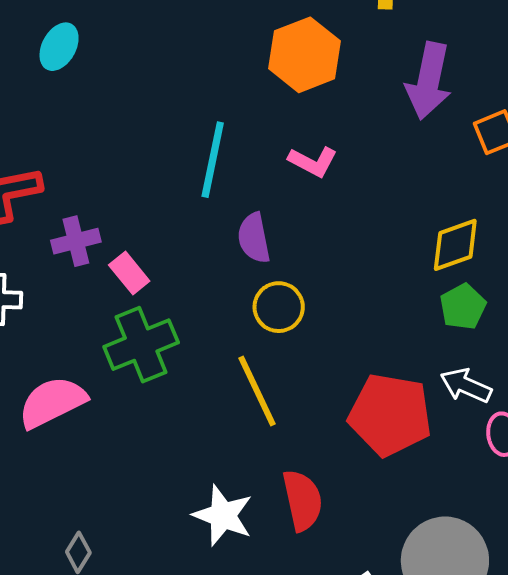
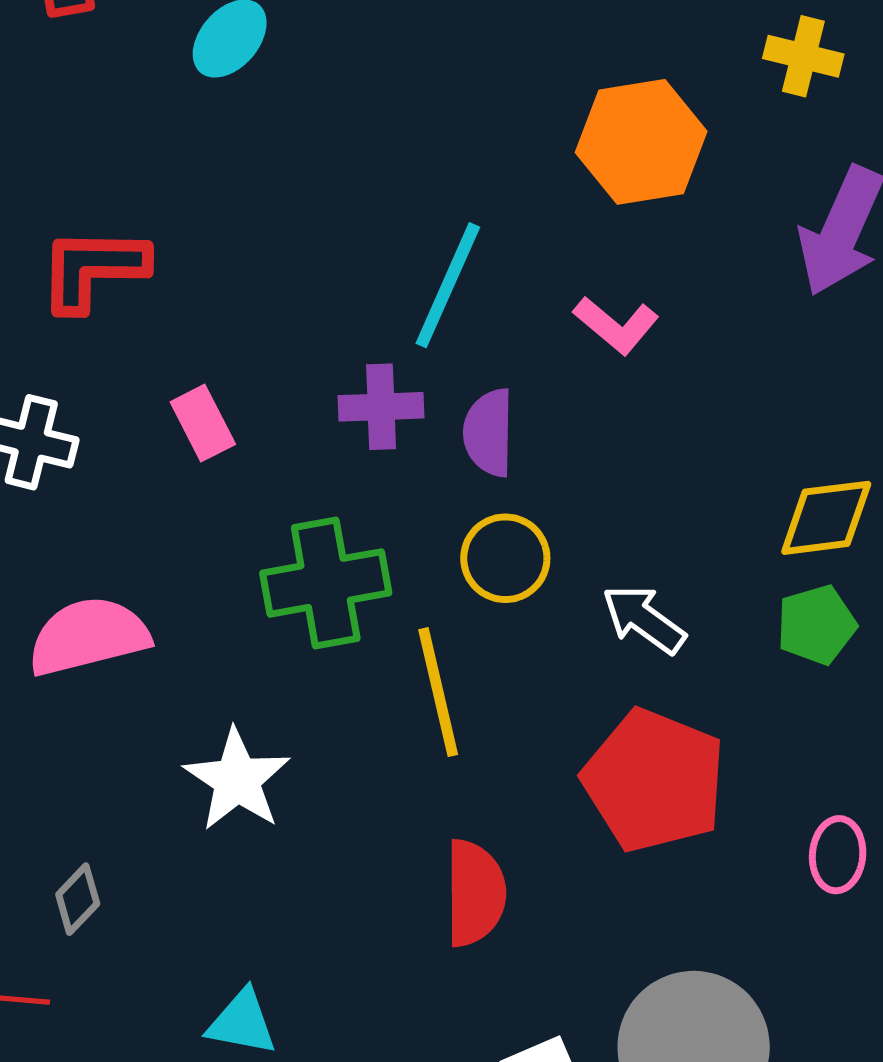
purple cross: (76, 241) -> (381, 407), moved
pink rectangle: (129, 273) -> (203, 423), moved
green cross: (141, 345) -> (326, 583), moved
white arrow: (466, 386) -> (644, 619), moved
white star: (223, 515) -> (237, 780), moved

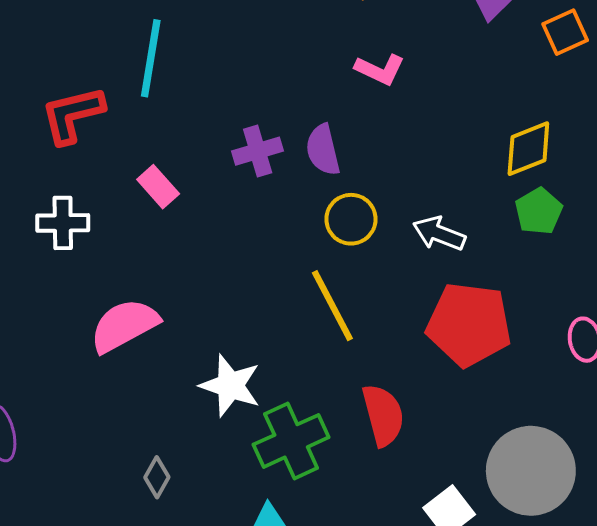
cyan line: (448, 285) -> (151, 58), moved
green cross: (326, 583) -> (291, 441), moved

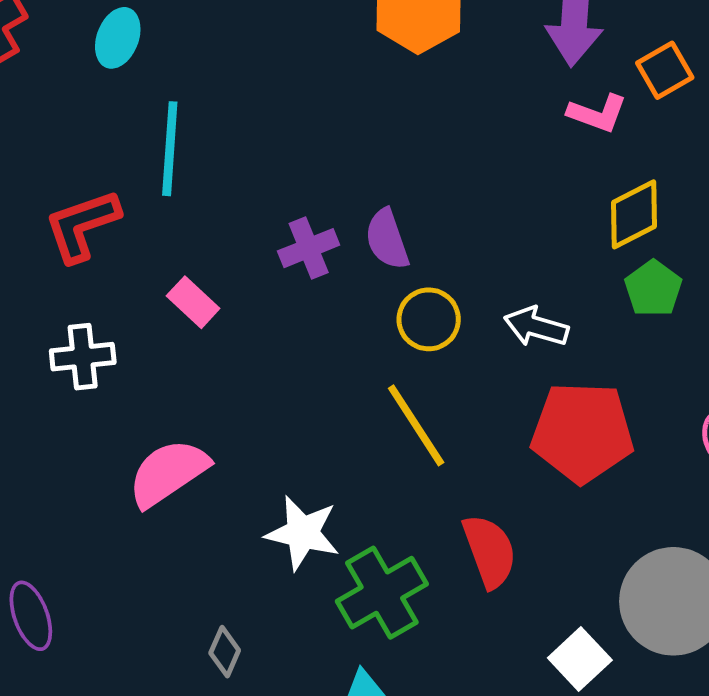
pink L-shape: (380, 70) -> (597, 113), moved

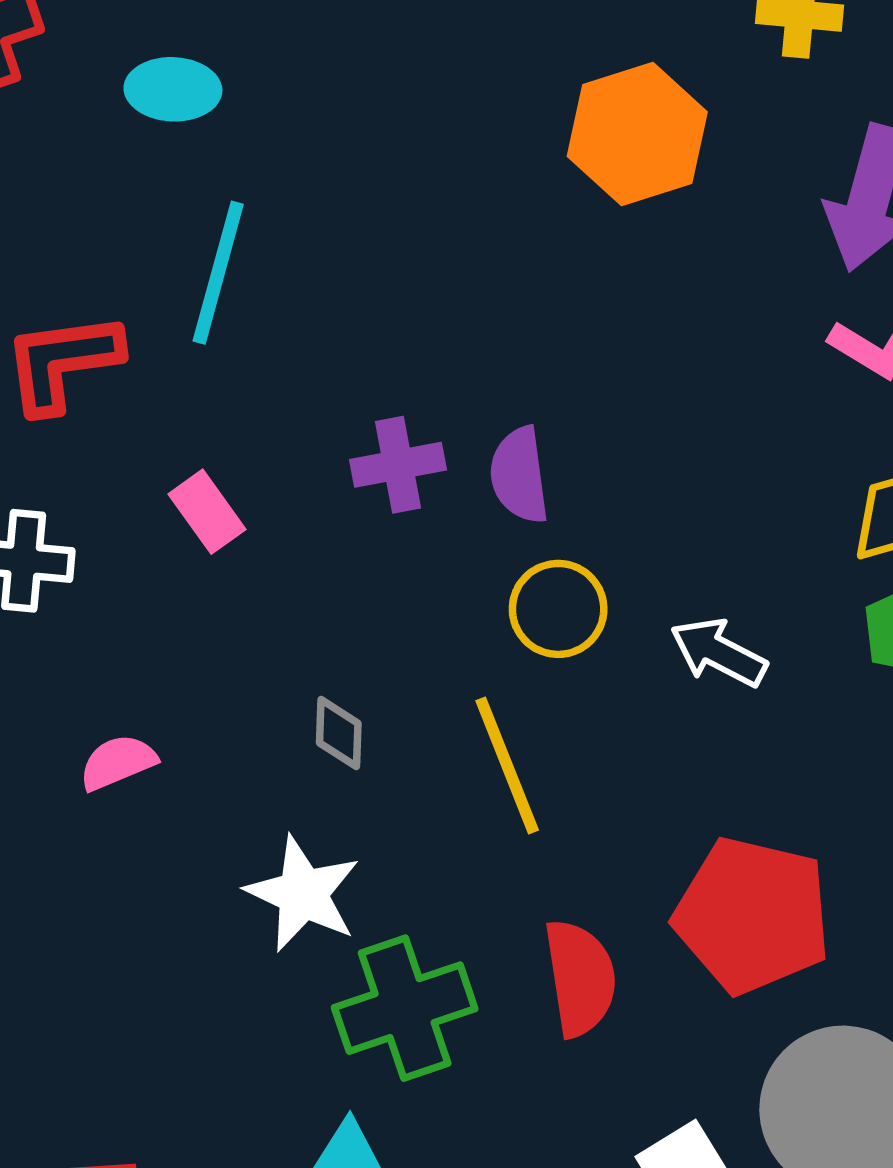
cyan ellipse: (118, 38) -> (173, 89), turned 60
red pentagon: (582, 432) -> (752, 915), moved
pink semicircle: (168, 473) -> (118, 762), size x0.6
gray diamond: (225, 652) -> (339, 733), moved, turned -33

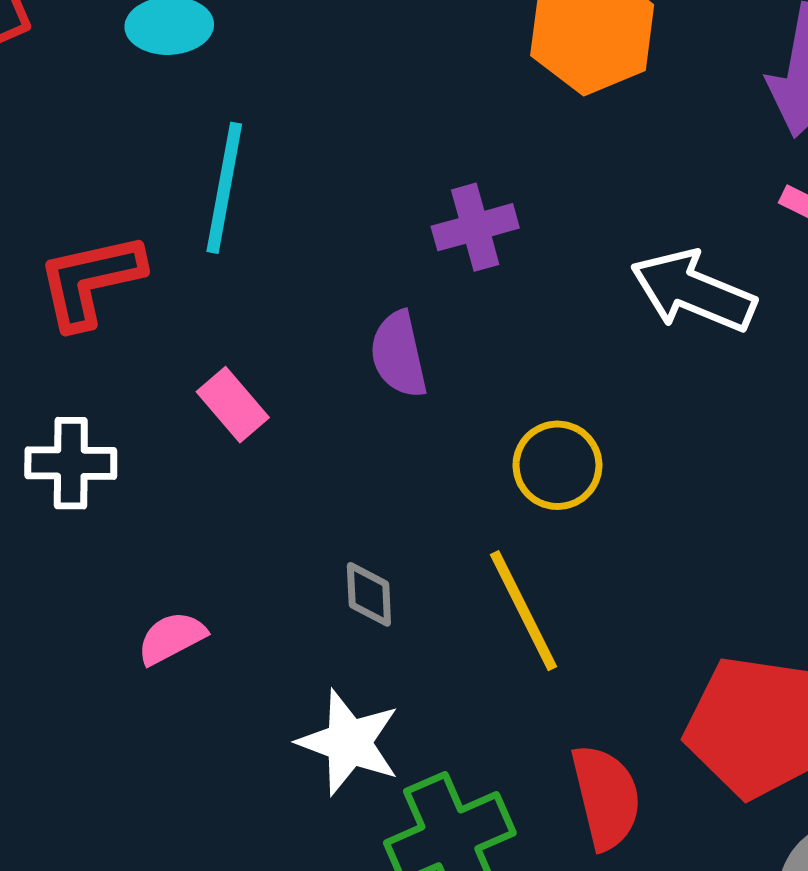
purple cross: (398, 465) -> (475, 227), moved
purple semicircle: (519, 475) -> (399, 355), moved
white arrow: (719, 652) -> (693, 291), moved, size x1.4

